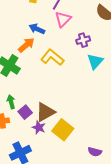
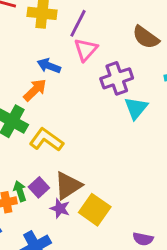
purple cross: (83, 40) -> (117, 78), size x1.5
yellow L-shape: (52, 57) -> (46, 140), moved
green arrow: (11, 102) -> (20, 191), moved

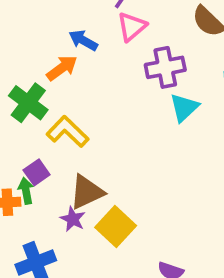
purple square: (39, 187) -> (37, 172), moved

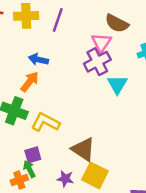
pink triangle: (132, 27) -> (101, 43), moved
purple square: (37, 172) -> (33, 155), turned 35
brown triangle: (87, 192) -> (83, 149), moved, turned -45

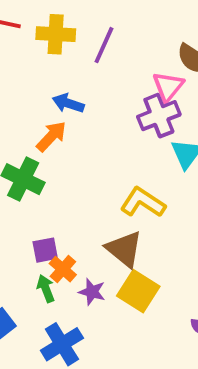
yellow L-shape: (45, 122) -> (143, 202), moved
green arrow: (29, 169) -> (46, 289), moved
orange cross: (19, 180) -> (63, 269), moved, turned -35

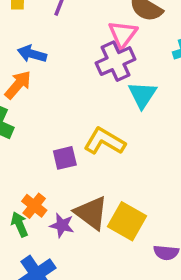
brown triangle: (124, 249) -> (91, 213), moved
purple square: (45, 250) -> (65, 158), moved
yellow square: (138, 291) -> (127, 221), moved

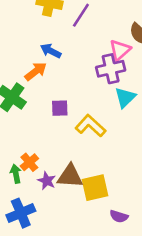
purple square: (65, 158) -> (60, 108), moved
brown triangle: (91, 213) -> (70, 176), turned -44
yellow square: (127, 221) -> (95, 188), turned 36

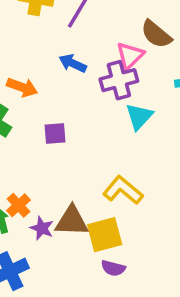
blue arrow: (51, 51) -> (73, 63), moved
orange arrow: (36, 71) -> (22, 87), turned 60
yellow L-shape: (90, 126) -> (123, 190), moved
purple semicircle: (119, 216) -> (113, 268), moved

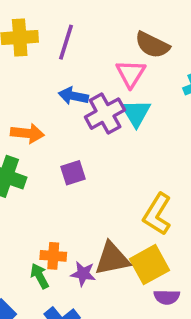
purple cross: (119, 80) -> (105, 114), moved
cyan triangle: (139, 116) -> (136, 113), moved
yellow L-shape: (123, 190) -> (157, 214), turned -84
orange cross: (18, 205) -> (53, 256), turned -30

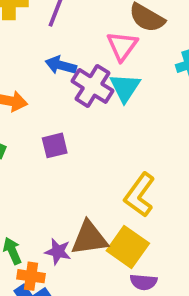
purple cross: (105, 114) -> (92, 86), turned -33
orange cross: (53, 256) -> (31, 276), moved
yellow square: (149, 265) -> (128, 247), turned -30

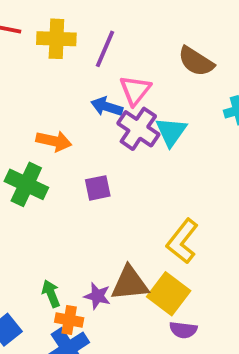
pink triangle: (122, 46) -> (135, 90), moved

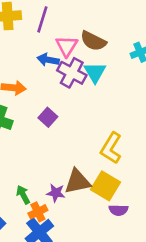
brown semicircle: (196, 61) -> (93, 41), moved
purple square: (98, 188) -> (48, 117), turned -30
orange cross: (69, 320) -> (38, 212), turned -30

